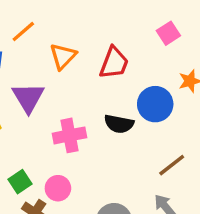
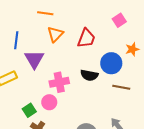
orange line: (23, 32) -> (45, 13), moved, turned 49
brown line: (172, 165) -> (121, 87), moved, turned 48
pink circle: (58, 188) -> (49, 102), moved

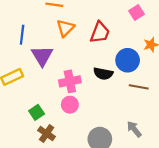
pink circle: (49, 102) -> (70, 105), moved

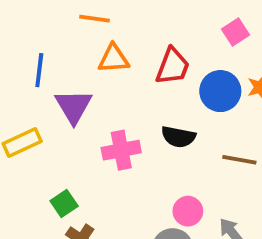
orange triangle: (65, 28) -> (114, 59), turned 42
blue circle: (128, 60) -> (220, 91), moved
pink circle: (70, 105) -> (188, 211), moved

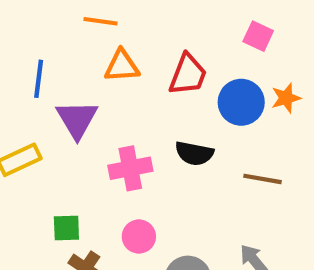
pink square: (236, 32) -> (258, 36), turned -32
green square: (64, 203) -> (66, 228), turned 32
pink circle: (188, 211) -> (139, 237), moved

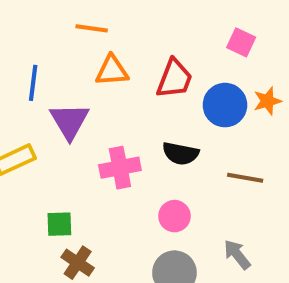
pink circle: (139, 237) -> (174, 216), moved

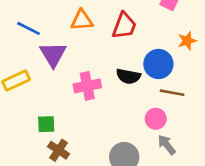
blue line: (33, 83) -> (28, 28), turned -70
blue circle: (225, 105) -> (158, 64), moved
pink circle: (174, 216) -> (156, 119), moved

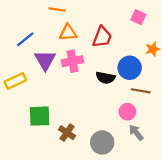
blue line: (28, 28) -> (25, 39), turned -66
pink cross: (87, 86) -> (72, 61), moved
green square: (46, 124) -> (40, 116), size x1.5
brown cross: (59, 150) -> (67, 133), moved

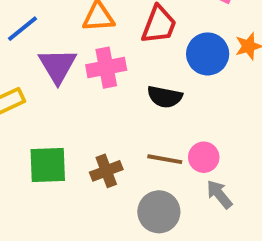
blue circle: (130, 68) -> (208, 54), moved
brown line: (141, 91) -> (165, 159), moved
brown cross: (67, 133) -> (106, 171), moved, turned 35

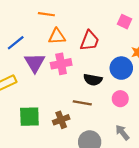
blue circle: (208, 54) -> (121, 68), moved
pink circle: (204, 157) -> (120, 99), moved
brown line: (165, 159) -> (82, 103), moved

